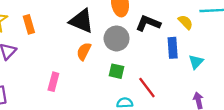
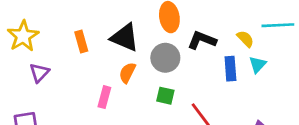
orange rectangle: (29, 24) -> (81, 42), moved
cyan triangle: (196, 62) -> (258, 65), moved
pink rectangle: (53, 82) -> (104, 97), moved

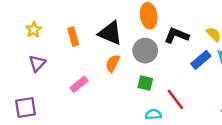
yellow star: (23, 36) -> (34, 30), moved, size x0.6
blue rectangle: (230, 69) -> (201, 60), turned 54
pink rectangle: (104, 97) -> (79, 84), moved, turned 36

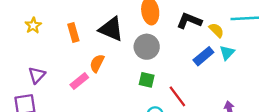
black L-shape: (177, 35) -> (189, 21), moved
purple triangle: (37, 63) -> (37, 75), moved
orange semicircle: (113, 63) -> (97, 63), moved

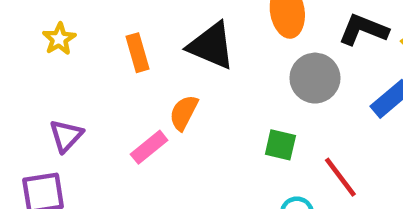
gray circle: (147, 47) -> (315, 78), moved

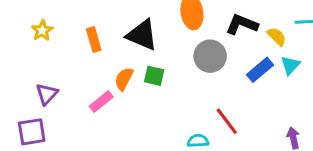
green square: (280, 145) -> (154, 76), moved

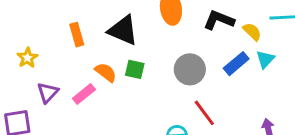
yellow star: (42, 30) -> (27, 58), moved
gray circle: (210, 56) -> (190, 69), moved
orange semicircle: (124, 79) -> (106, 72), turned 100
purple triangle: (47, 94) -> (48, 93), moved

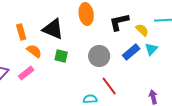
black L-shape: (219, 20) -> (119, 22), turned -35
orange semicircle: (106, 72) -> (34, 51), moved

